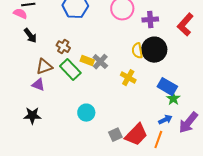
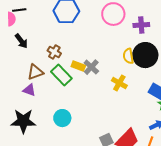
pink semicircle: (20, 14) -> (11, 19), turned 64
cyan circle: (86, 113) -> (62, 118), moved
black star: (32, 116) -> (23, 121), size x1.4

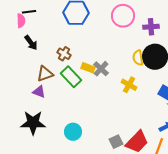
cyan circle: (62, 118) -> (73, 132), moved

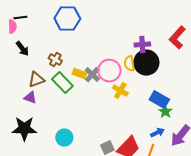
pink circle: (123, 16) -> (109, 71), moved
purple cross: (151, 27) -> (142, 45), moved

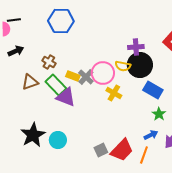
black arrow: (22, 49) -> (16, 51), turned -77
yellow semicircle: (129, 64) -> (123, 66), turned -70
purple triangle: (30, 98) -> (66, 97), moved, size x1.5
blue rectangle: (159, 100) -> (153, 90), moved
black star: (24, 129) -> (33, 135), moved, turned -30

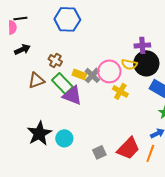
gray square: (101, 150) -> (99, 152), moved

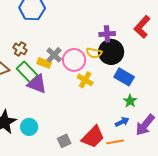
gray cross: (92, 75) -> (54, 55), moved
orange line: (150, 153) -> (115, 142), turned 60

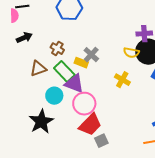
pink circle: (74, 60) -> (84, 104), moved
cyan circle: (29, 127) -> (54, 96), moved
red trapezoid: (93, 137) -> (90, 125), moved

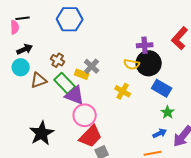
cyan circle: (54, 96) -> (21, 67), moved

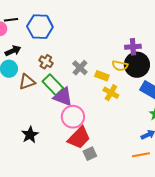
blue hexagon: (70, 19) -> (40, 27), moved
yellow rectangle: (82, 74) -> (102, 76), moved
black star: (42, 133) -> (30, 135), size x0.7

